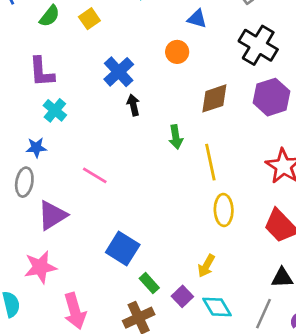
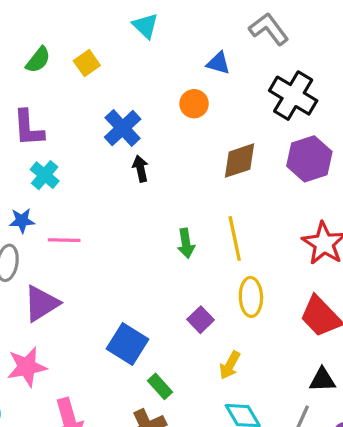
green arrow: (176, 137) -> (186, 243), moved
pink line: (95, 175) -> (64, 240), moved, turned -30
purple square: (182, 296) -> (201, 320), moved

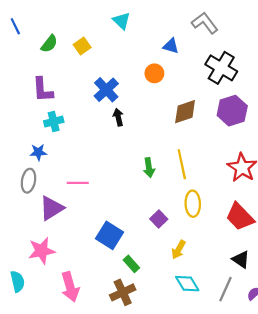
cyan cross: (45, 175) -> (54, 122), turned 36
pink line: (64, 240) -> (78, 183), moved
black triangle: (322, 380) -> (241, 260), turned 36

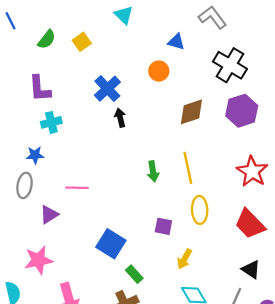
purple triangle: (51, 208) -> (49, 215), size x0.7
purple square: (159, 219) -> (163, 226), turned -35

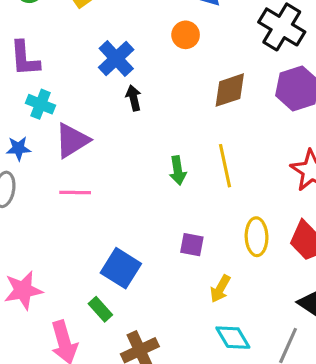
cyan cross: (51, 122) -> (40, 104), turned 36
yellow ellipse: (200, 210) -> (257, 237), moved
purple triangle: (49, 215) -> (72, 140), moved, size x1.4
green rectangle: (134, 274) -> (100, 309), moved

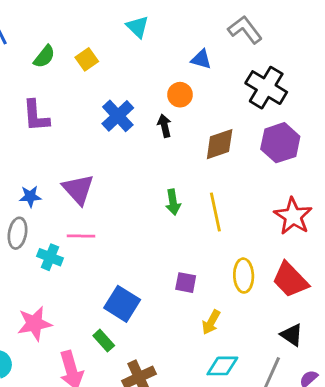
black arrow: (134, 98) -> (164, 126), moved
cyan cross: (40, 104) -> (50, 257), moved
purple triangle: (72, 140) -> (78, 189), turned -40
green arrow: (178, 170) -> (173, 202), moved
cyan diamond: (233, 338) -> (222, 366), turned -60

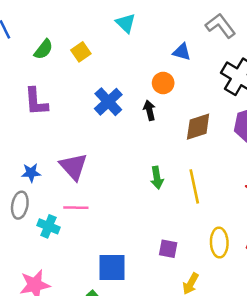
blue square: (122, 304) -> (112, 267), turned -32

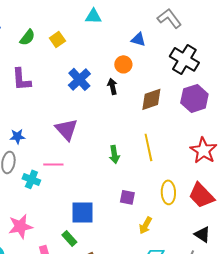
cyan triangle: (126, 23) -> (93, 16), turned -42
purple triangle: (73, 166) -> (66, 129), moved
green arrow: (157, 178) -> (114, 154), moved

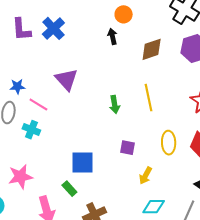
blue cross: (79, 79) -> (53, 28), moved
pink line: (53, 164) -> (38, 105), moved, turned 30

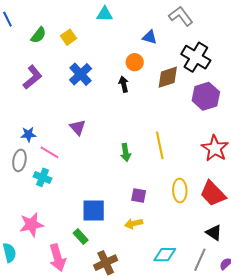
blue cross: (53, 28) -> (81, 74), moved
purple L-shape: (21, 29) -> (32, 77), turned -125
brown diamond: (152, 49) -> (168, 77), moved
purple triangle: (66, 79) -> (78, 127), size x0.7
yellow arrow: (146, 176) -> (134, 224), moved, turned 48

